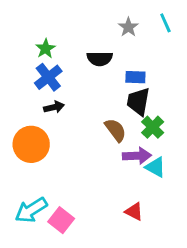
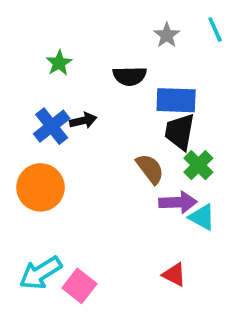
blue cross: (48, 77) -> (52, 126), moved
blue rectangle: (135, 77) -> (176, 100), size x1.5
black arrow: (54, 107) -> (83, 121), moved

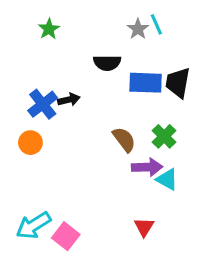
cyan line: (215, 30) -> (156, 24), moved
green star: (59, 63) -> (49, 29), moved
black trapezoid: (180, 132) -> (178, 83), moved
orange circle: (40, 187) -> (30, 143), moved, size x0.6
red triangle: (174, 275) -> (144, 227), turned 35

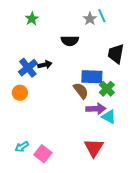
blue rectangle: (146, 83) -> (92, 77), moved
cyan arrow: (34, 225) -> (22, 147), size x0.6
red triangle: (144, 227) -> (94, 148), size x1.5

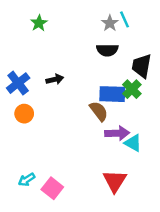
black semicircle: (70, 41) -> (107, 50), moved
blue cross: (28, 68) -> (18, 83), moved
green cross: (107, 89) -> (132, 89), moved

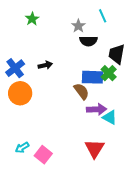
gray star: (110, 23) -> (78, 26), moved
orange circle: (24, 114) -> (20, 93), size x1.5

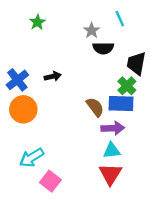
blue rectangle: (93, 77) -> (121, 103), moved
cyan triangle: (110, 117) -> (112, 151), moved, turned -35
cyan arrow: (22, 148) -> (32, 158), moved, size x1.5

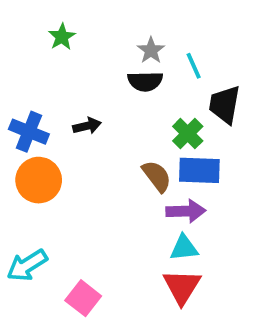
cyan line: (120, 19) -> (194, 66), moved
black semicircle: (103, 48) -> (145, 81), moved
blue cross: (17, 80) -> (29, 132), turned -30
green cross: (127, 86) -> (188, 134), moved
cyan arrow: (32, 158) -> (27, 265), moved

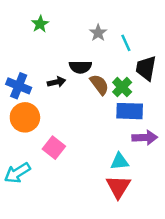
black semicircle: (145, 81) -> (80, 67), moved
brown semicircle: (157, 176) -> (99, 85), moved
purple arrow: (186, 211) -> (145, 138), moved
pink square: (83, 298) -> (54, 148), moved

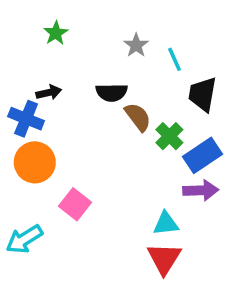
black arrow: (56, 82) -> (49, 92), moved
green cross: (122, 87) -> (169, 136), moved
blue rectangle: (130, 111) -> (203, 155), moved, turned -36

